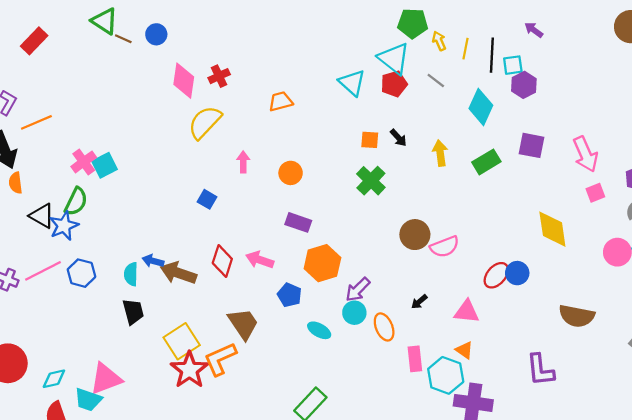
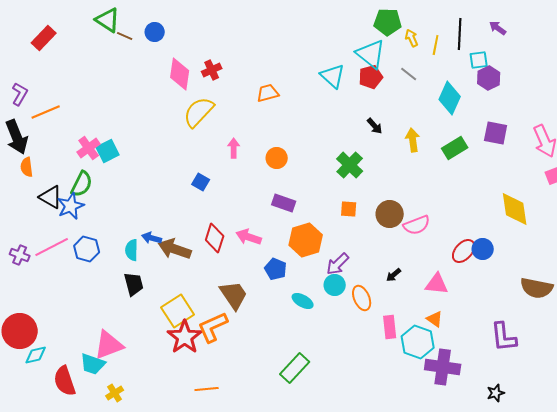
black line: (492, 55) -> (460, 34), moved
orange square: (370, 140) -> (349, 209), moved
cyan diamond: (54, 379) -> (36, 355), moved

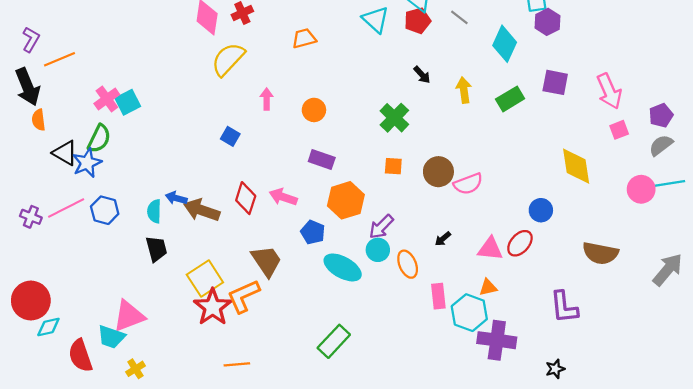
red ellipse: (464, 251) -> (520, 243), moved
cyan ellipse: (303, 301) -> (343, 267), size x1.6
orange triangle: (435, 319) -> (488, 287), turned -48

